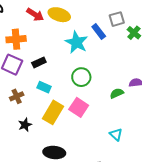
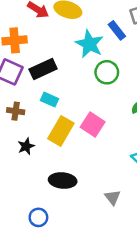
black rectangle: (39, 62) -> (43, 69), size x1.5
green circle: (81, 77) -> (107, 72), moved
brown cross: (17, 96) -> (16, 111), turned 32

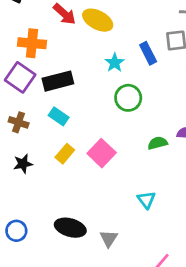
cyan star: (89, 44) -> (115, 63), size x0.6
yellow rectangle: (61, 131) -> (65, 154), size x0.6
black ellipse: (63, 181) -> (70, 228), moved
blue circle: (38, 217) -> (16, 231), moved

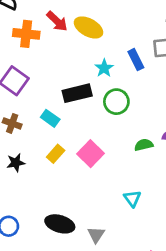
orange cross: (32, 43) -> (26, 34), moved
black rectangle: (58, 81) -> (77, 93), moved

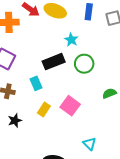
blue rectangle: (136, 60) -> (89, 12), moved, turned 42
cyan rectangle: (50, 118) -> (36, 83), turned 40
cyan triangle: (132, 199) -> (90, 144), moved

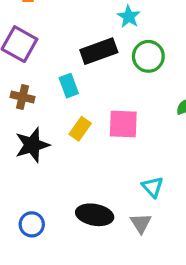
pink square: (70, 106) -> (123, 124), turned -36
black star: (15, 121) -> (32, 145), size x1.5

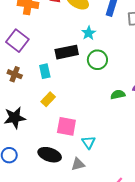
pink square: (123, 124) -> (66, 126), moved
black star: (32, 145) -> (15, 118), moved
gray triangle: (141, 223) -> (78, 164), turned 40

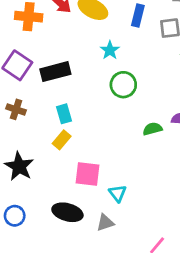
black rectangle: (67, 52) -> (55, 72), moved
cyan rectangle: (45, 71) -> (64, 114), moved
black star: (15, 118) -> (19, 166), turned -30

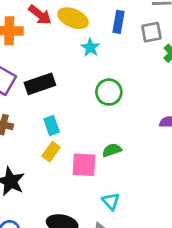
cyan star: (110, 50) -> (90, 48), moved
green semicircle: (152, 129) -> (112, 150), moved
pink square: (88, 174) -> (84, 165), moved

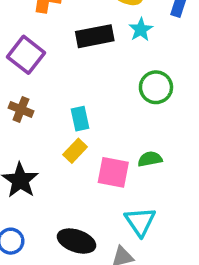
black rectangle: (40, 84) -> (95, 36), moved
cyan triangle: (111, 201) -> (140, 222), size x1.4

